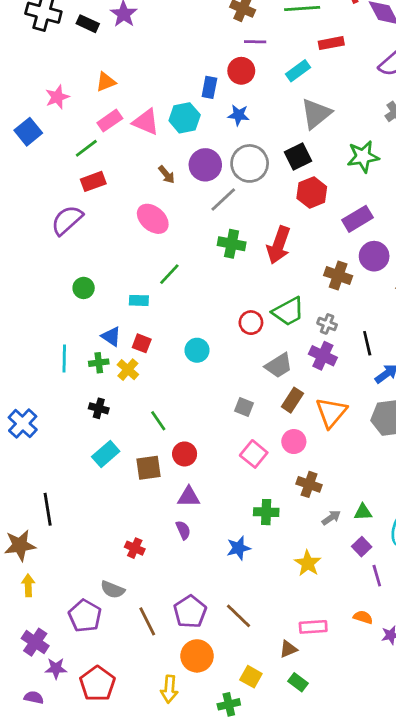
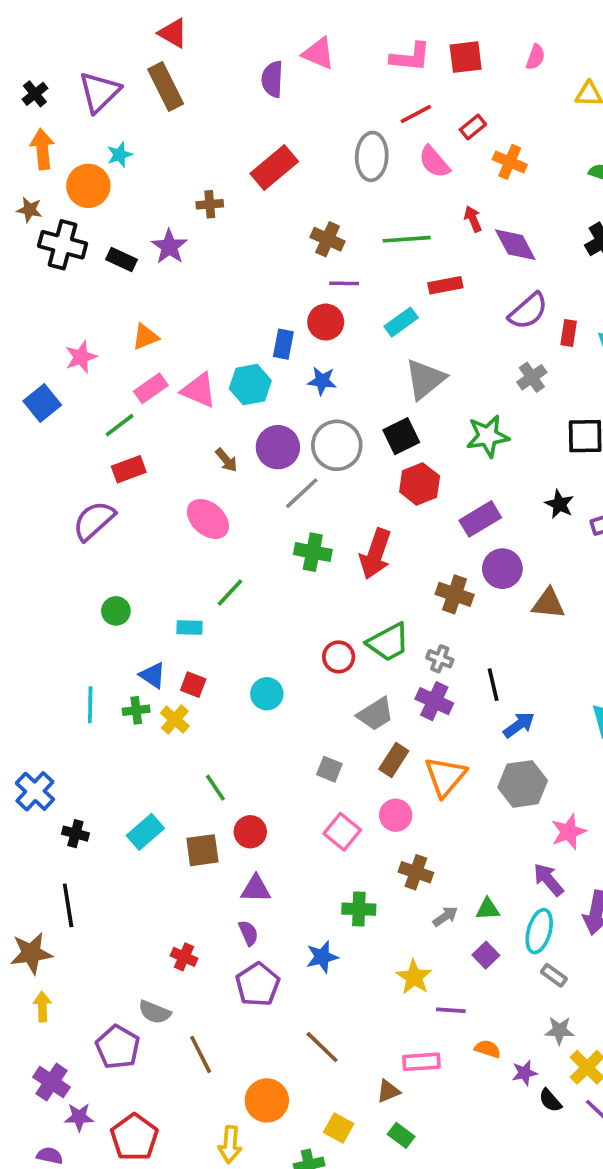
black cross: (99, 408) -> (75, 834), moved
purple line: (377, 576) -> (451, 1010), moved, turned -70
purple pentagon: (190, 612) -> (258, 985), moved

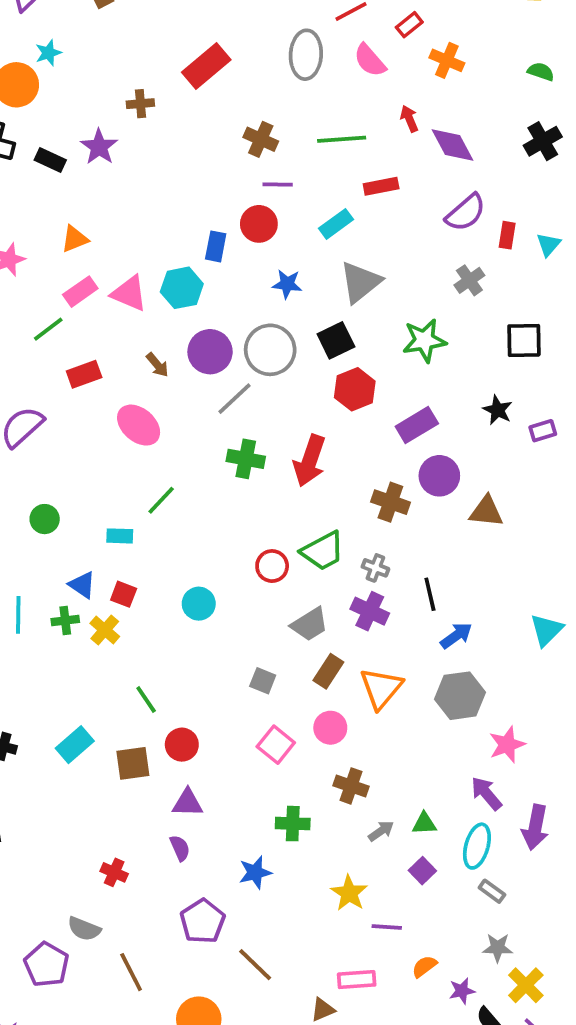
blue star: (322, 381) -> (287, 284), moved
red rectangle: (129, 469) -> (84, 374), moved
purple pentagon: (258, 985) -> (202, 921), moved
orange semicircle: (488, 1049) -> (424, 966), turned -55

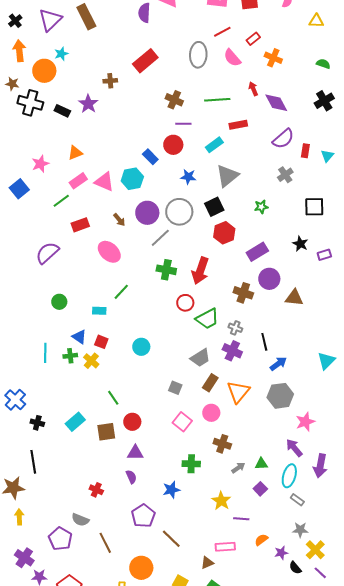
blue rectangle: (216, 246) -> (150, 157), turned -56
green star: (424, 340) -> (261, 207), size x0.6
red circle: (272, 566) -> (185, 303), moved

